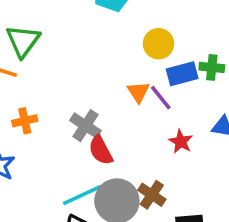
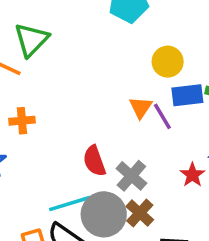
gray cross: (85, 126) -> (131, 176), moved
red star: (181, 141) -> (192, 175), moved

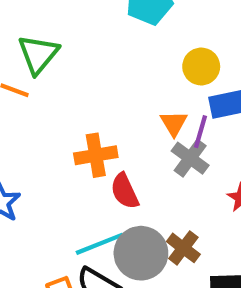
purple line: (162, 116) -> (200, 132), turned 52
orange cross: (22, 121) -> (96, 155), moved, size x1.4
gray cross: (131, 176) -> (190, 158), moved

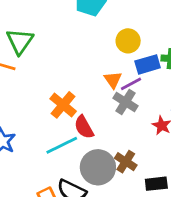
purple line: (200, 132) -> (131, 84), turned 50
orange cross: (96, 155) -> (63, 105), turned -36
cyan line: (100, 244) -> (62, 145), moved

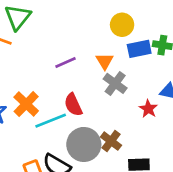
purple line: (131, 84) -> (65, 62), moved
orange cross: (63, 105) -> (26, 104), moved

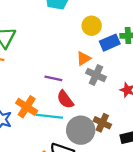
orange triangle: (105, 61) -> (84, 58), turned 40
purple line: (65, 62) -> (53, 78), moved, turned 48
cyan line: (51, 121) -> (49, 116), turned 40

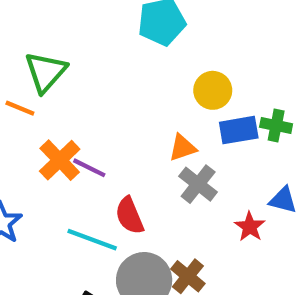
purple line: (53, 78) -> (89, 168), moved
orange cross: (27, 107) -> (60, 160), moved

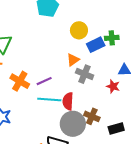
purple line: (89, 168) -> (44, 81), moved, turned -35
red semicircle: (130, 216) -> (68, 101), moved, turned 42
cyan line: (92, 240) -> (49, 99), moved

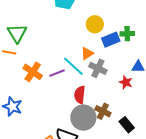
cyan line: (49, 99) -> (73, 66), moved, turned 35
black rectangle: (116, 128) -> (127, 125), turned 63

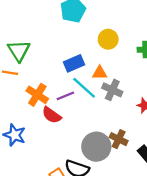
blue rectangle: (111, 40) -> (74, 63), moved
orange triangle: (87, 53) -> (100, 73), turned 32
red semicircle: (80, 95) -> (52, 115), moved, turned -60

